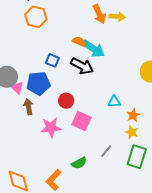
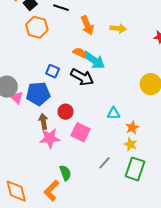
orange arrow: (99, 14) -> (87, 25), moved
brown arrow: (29, 107) -> (43, 121), moved
green semicircle: (79, 163) -> (65, 173), moved, turned -84

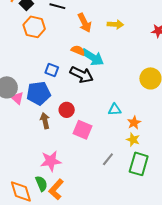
pink star: (50, 138) -> (51, 161), moved
green semicircle: (65, 173) -> (41, 184), moved

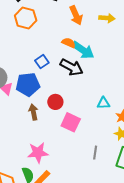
blue square: (52, 70) -> (42, 62), turned 32
gray line: (108, 159) -> (95, 153), turned -32

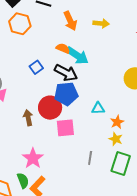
blue pentagon: (28, 84) -> (66, 94), moved
red circle: (55, 102) -> (50, 108), size x1.5
pink square: (71, 122) -> (65, 128), turned -30
pink star: (38, 153) -> (33, 158), turned -30

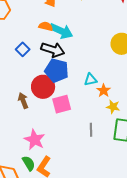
blue pentagon: (66, 94) -> (57, 71), turned 30
orange star: (117, 122) -> (104, 91), moved

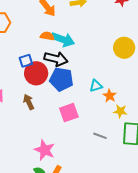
blue square: (23, 49) -> (26, 61), turned 32
red circle: (43, 87) -> (36, 73), moved
brown arrow: (23, 101) -> (29, 102), moved
gray line: (91, 130) -> (100, 136), turned -64

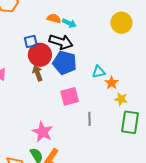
cyan arrow: (63, 40) -> (69, 23), size x0.6
yellow circle: (124, 48) -> (121, 23), moved
brown arrow: (29, 102) -> (37, 73), moved
gray line: (100, 136) -> (90, 119), moved, turned 64

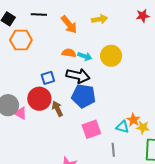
yellow circle: (121, 23) -> (111, 56), moved
red circle: (40, 55) -> (39, 99), moved
cyan triangle: (99, 72) -> (122, 127), moved, turned 32
orange star: (112, 83) -> (133, 120), moved

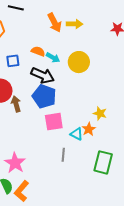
orange arrow: (69, 24) -> (55, 23), moved
blue square: (48, 78) -> (13, 61), moved
yellow star: (143, 127) -> (100, 113), moved
pink square: (91, 129) -> (54, 122), moved

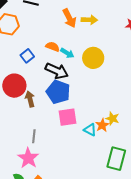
blue square: (13, 61) -> (27, 56), turned -32
yellow star: (100, 113) -> (112, 118), moved
gray line: (63, 155) -> (34, 136), moved

